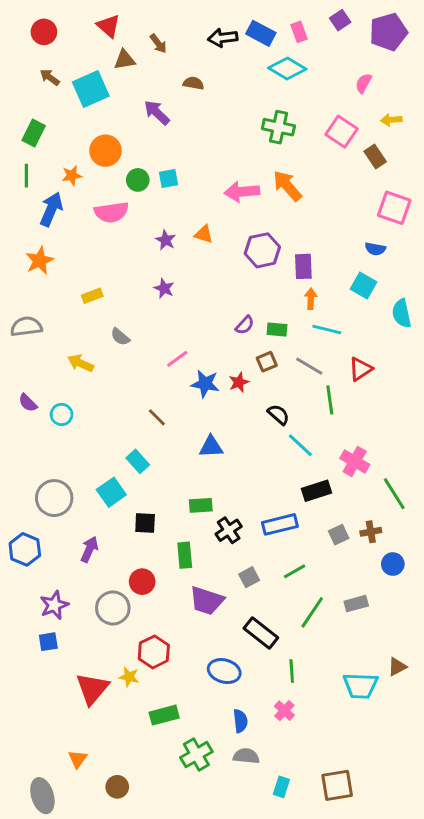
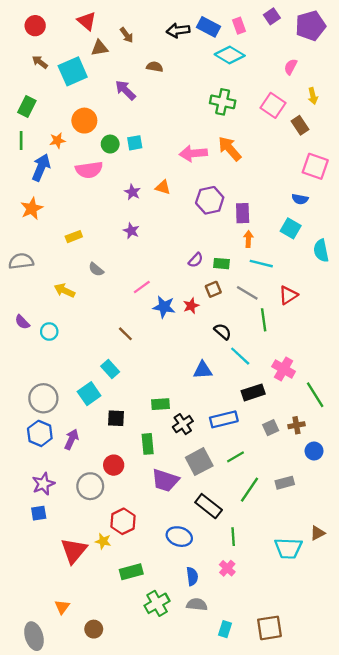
yellow arrow: (391, 120) -> (313, 96), turned -98
blue triangle: (211, 447) -> (203, 370), moved
blue hexagon: (25, 549) -> (40, 433), moved
gray square: (249, 577) -> (199, 462), size x1.6

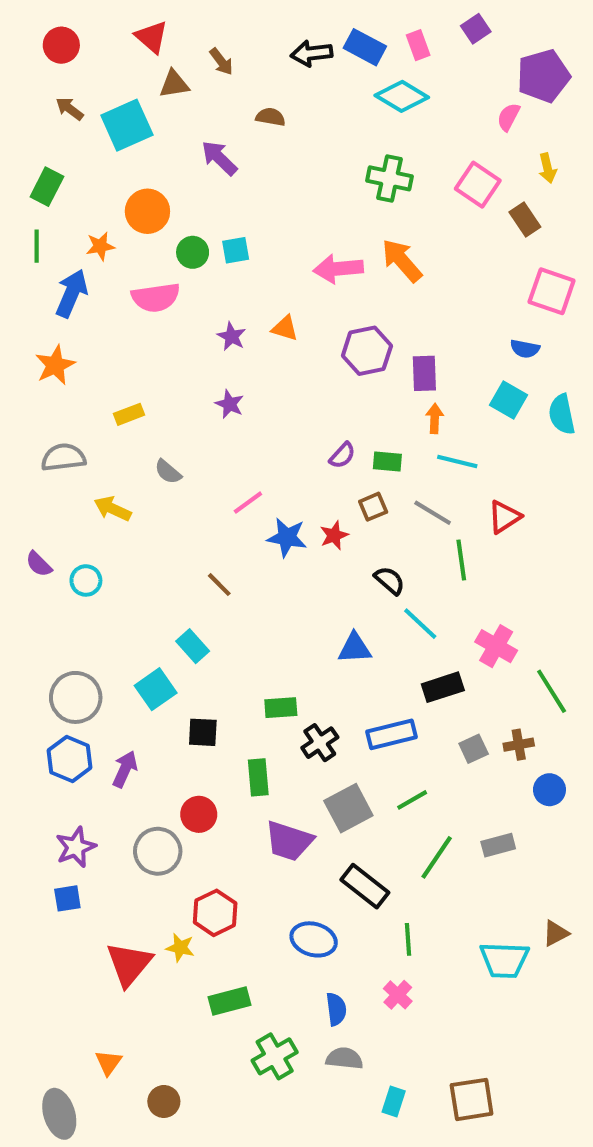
purple pentagon: (311, 26) -> (543, 76), moved
cyan semicircle: (321, 251) -> (562, 414), moved
gray semicircle: (21, 261) -> (63, 457), moved

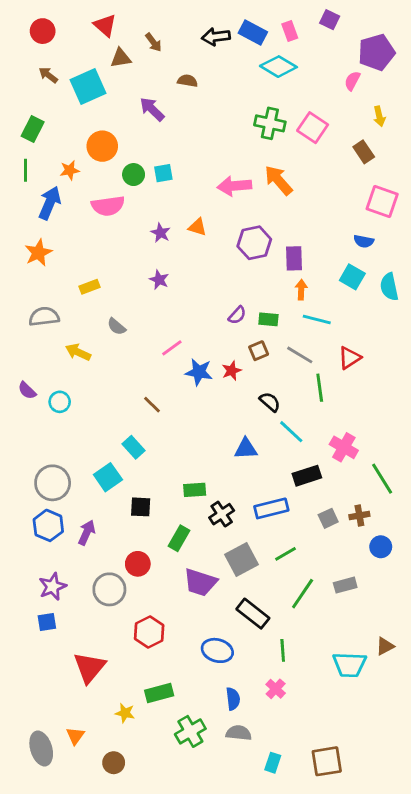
purple square: (476, 29) -> (330, 20), turned -30
pink square: (478, 185) -> (313, 128), moved
green rectangle: (258, 777) -> (179, 538), turned 35
yellow star: (180, 948) -> (125, 713), moved
gray ellipse: (59, 1114) -> (41, 748), moved

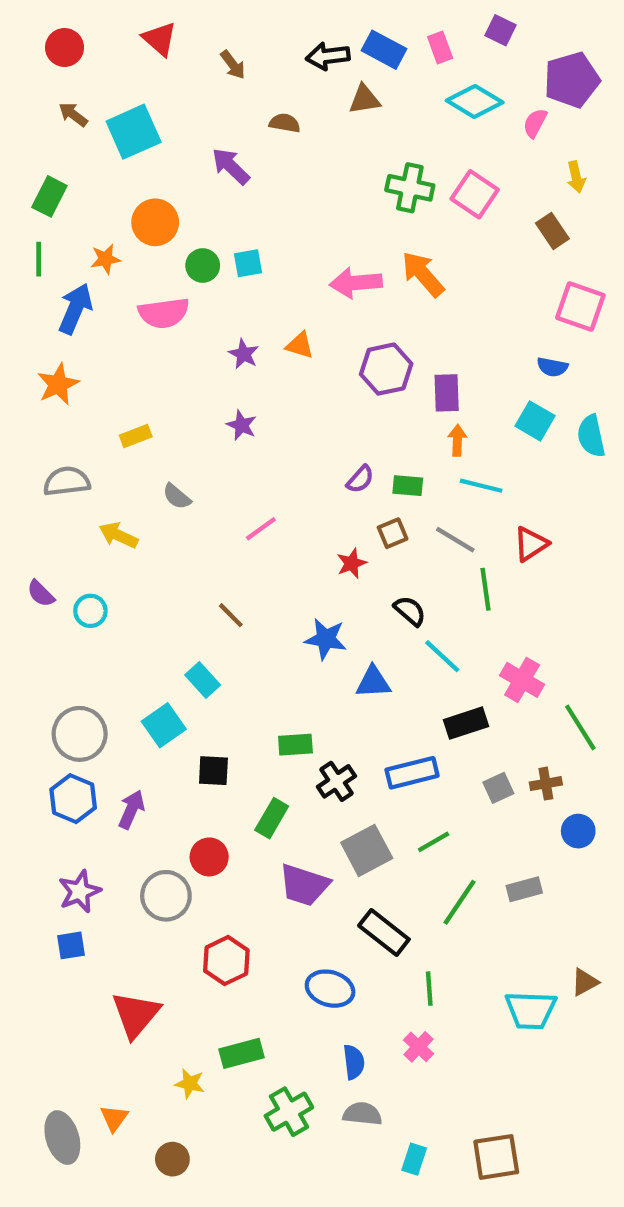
brown triangle: (121, 58) -> (365, 99), moved
cyan diamond: (278, 67) -> (475, 101), moved
blue star: (199, 372) -> (326, 639), moved

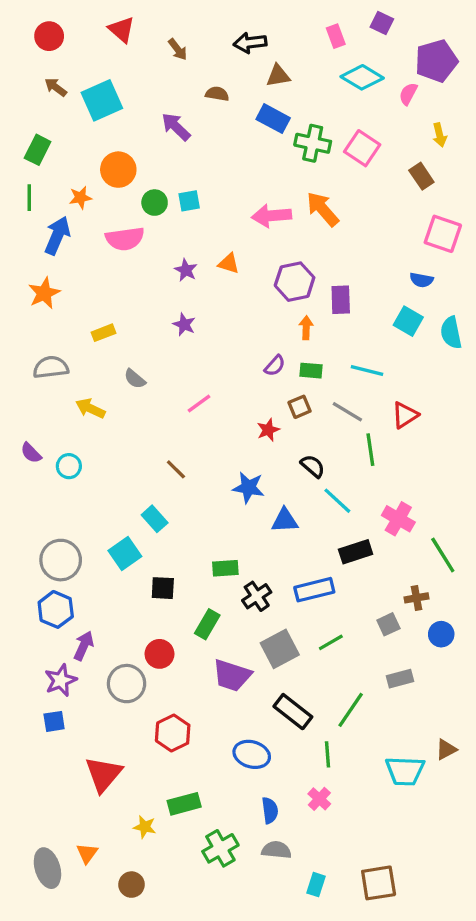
blue rectangle: (384, 50) -> (273, 119), moved
orange arrow: (457, 440) -> (306, 328), moved
gray square: (498, 788) -> (388, 624), moved
purple arrow: (131, 809) -> (84, 646), moved
green line: (460, 902) -> (351, 710), moved

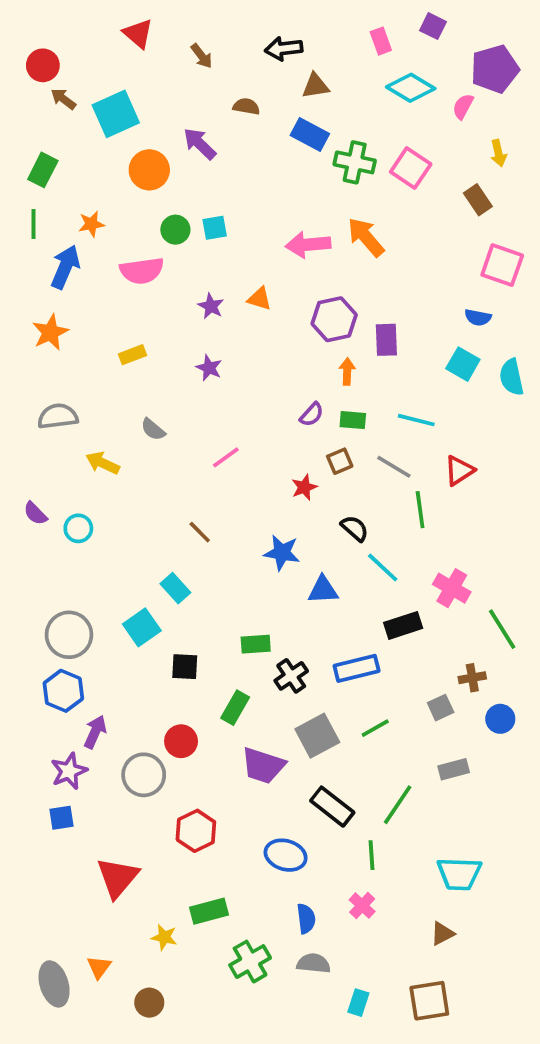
red circle: (49, 36) -> (43, 65), moved
orange circle: (118, 170) -> (149, 170), moved
yellow rectangle: (103, 333) -> (132, 355), moved
brown triangle: (446, 749) -> (442, 934), moved

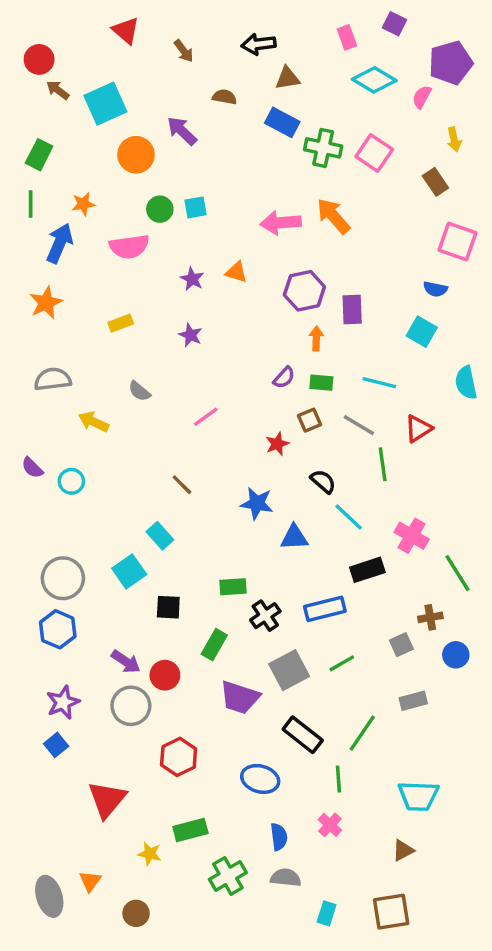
cyan semicircle: (511, 377) -> (466, 383), moved
purple arrow: (95, 732) -> (126, 662), moved, turned 100
blue square: (62, 818) -> (56, 745), turned -30

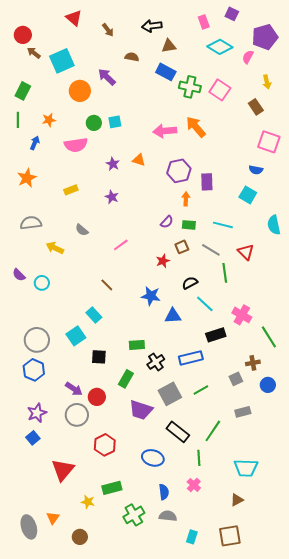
blue arrow: (59, 243) -> (35, 143), size x0.6
red triangle: (418, 429) -> (246, 252), turned -42
black semicircle: (323, 481) -> (190, 283), turned -70

